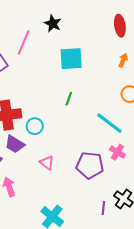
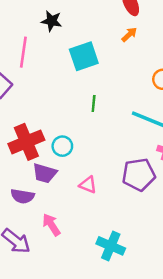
orange arrow: (123, 60) -> (129, 35), moved, turned 40

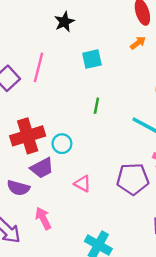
black star: (52, 21) -> (64, 22), turned 30
pink line: (23, 52) -> (38, 67), moved
cyan square: (84, 56) -> (92, 59), size x0.7
purple trapezoid: (45, 173) -> (42, 168), turned -50

